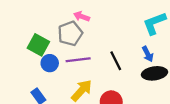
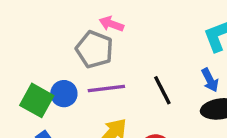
gray pentagon: (70, 34) -> (94, 49), turned -30
green square: (38, 45) -> (37, 100), moved

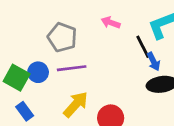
pink arrow: (111, 24) -> (111, 23), moved
black line: (162, 90) -> (143, 47), moved

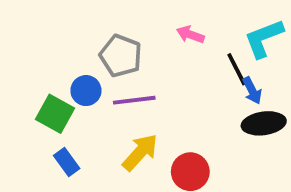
blue circle: (38, 72) -> (86, 91), moved

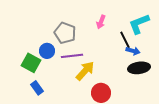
pink arrow: (190, 35) -> (101, 22), turned -88
blue arrow: (252, 91) -> (133, 51), turned -48
yellow arrow: (140, 152) -> (85, 71), moved

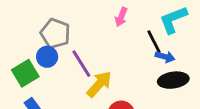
gray pentagon: (65, 33) -> (55, 33), moved
purple line: (72, 56) -> (81, 64), turned 65
green square: (31, 63) -> (25, 73), turned 30

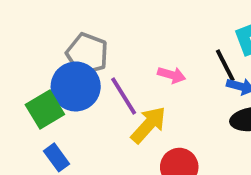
pink arrow: (121, 17) -> (172, 75), moved, turned -96
blue circle: (47, 57) -> (76, 86), size x1.6

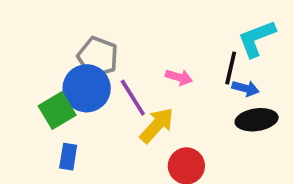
black line: (225, 65) -> (231, 68), turned 40
blue rectangle: (56, 157) -> (68, 157), turned 45

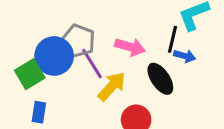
gray pentagon: (98, 57) -> (78, 41), moved
pink arrow: (179, 77) -> (130, 47), size x1.4
black ellipse: (257, 120) -> (160, 79), moved, turned 64

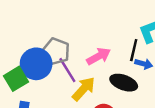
pink arrow: (130, 47) -> (99, 56), turned -45
black ellipse: (160, 79) -> (124, 83), turned -36

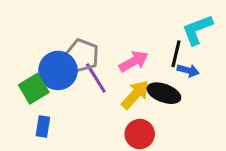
yellow arrow: (84, 89) -> (135, 95), moved

